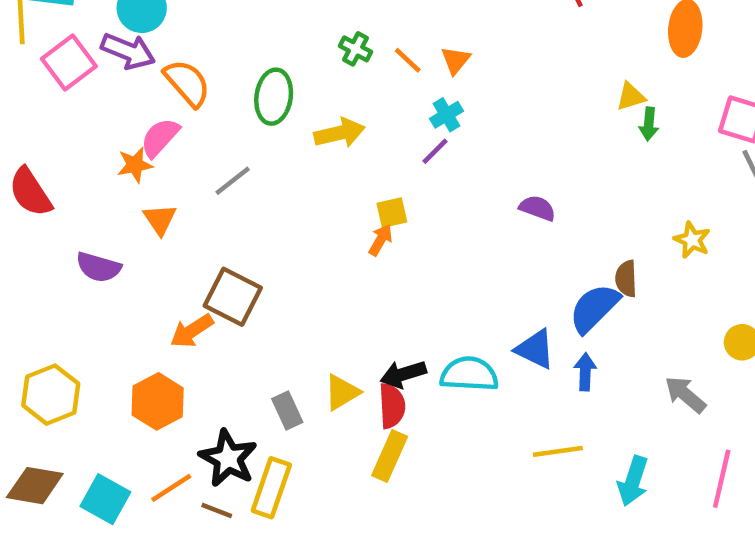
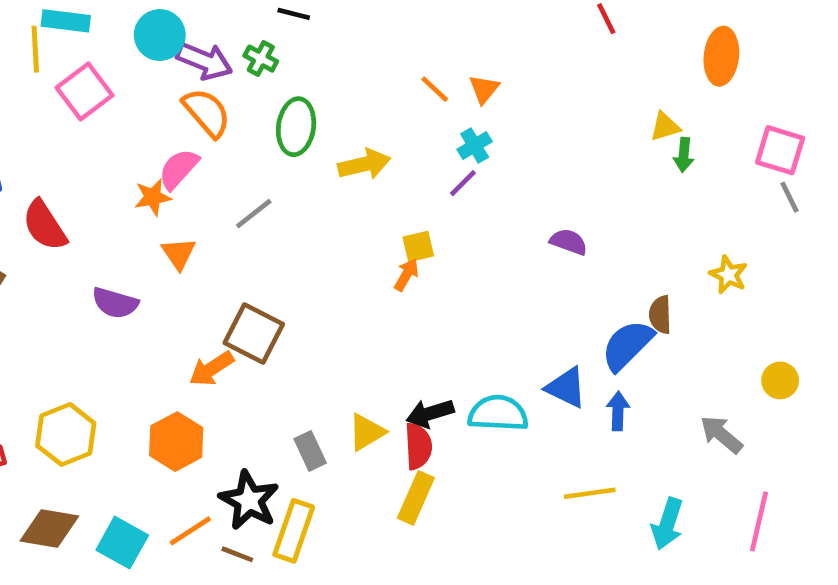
green cross: (355, 49) -> (261, 59), moved
purple arrow: (128, 51) -> (204, 61), moved

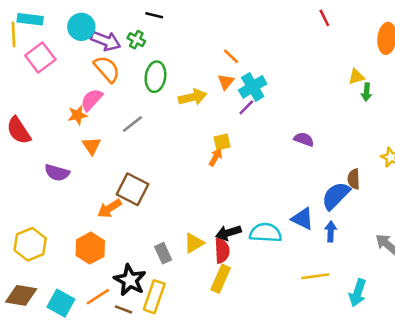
orange triangle: (484, 89) -> (226, 82), moved
cyan cross: (475, 145) -> (253, 87), size x1.5

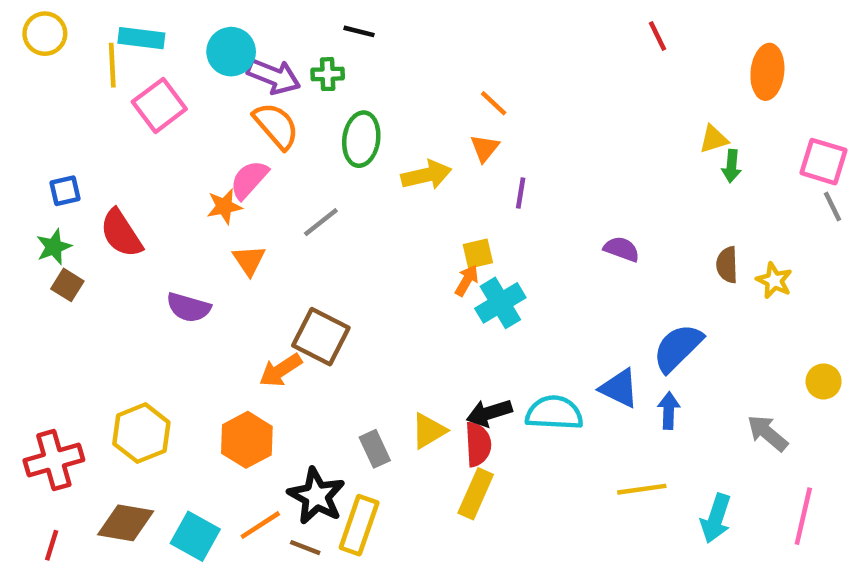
green cross: (136, 40) -> (328, 74), turned -30
cyan cross: (253, 87) -> (500, 303), moved
purple line: (246, 107) -> (521, 193), turned -36
brown semicircle: (354, 179) -> (727, 265), moved

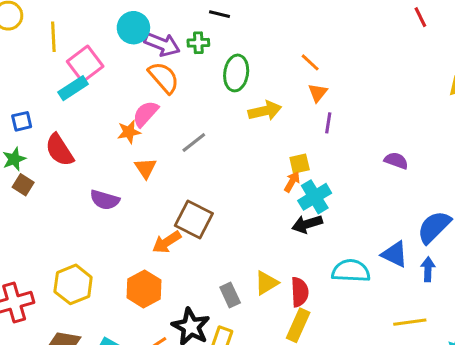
cyan rectangle: (141, 38) -> (73, 88), moved, turned -40
green ellipse: (361, 139) -> (236, 73), moved
orange triangle: (485, 148) -> (318, 93), moved
black arrow: (489, 413) -> (307, 224), moved

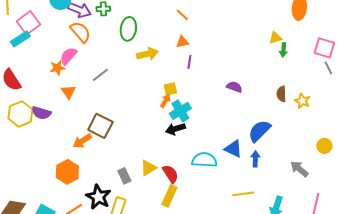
orange line: (310, 62) -> (182, 15), moved
orange triangle: (318, 93) -> (182, 42), turned 40
yellow hexagon: (73, 284) -> (20, 114), moved
red semicircle: (300, 292) -> (170, 174), turned -30

